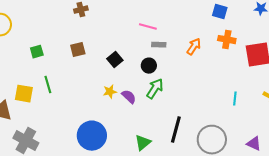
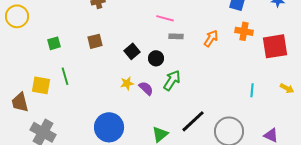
black circle: (149, 66) -> (156, 58), moved
black line: (176, 130) -> (193, 121), turned 32

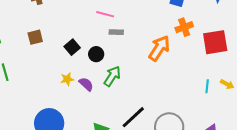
orange cross: (244, 31) -> (184, 27), turned -30
orange arrow: (211, 38) -> (159, 48), moved, size x1.5
cyan line: (252, 90) -> (207, 86), moved

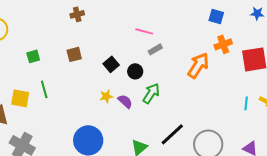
gray rectangle: (116, 32) -> (155, 49), turned -32

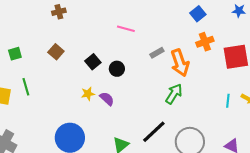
blue square: (216, 16) -> (198, 14), turned 35
gray rectangle: (155, 49) -> (157, 53), moved
brown square: (74, 54) -> (56, 52), turned -35
orange arrow: (198, 65) -> (180, 63), turned 128
green arrow: (151, 93) -> (174, 94), moved

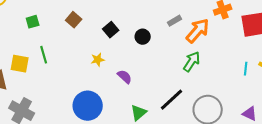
orange arrow: (180, 63) -> (198, 31), turned -120
black circle: (117, 69) -> (143, 37), moved
yellow star: (88, 94) -> (98, 60), moved
purple semicircle: (107, 99) -> (125, 77), moved

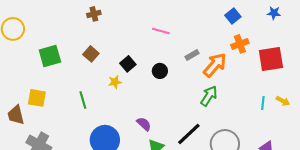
green square: (33, 22) -> (50, 56), size x1.6
green line: (44, 55) -> (83, 100), moved
yellow star: (98, 60) -> (115, 82), moved
purple semicircle: (125, 77) -> (144, 124), moved

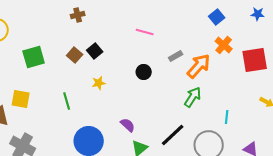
orange cross: (240, 44) -> (224, 45), turned -30
black square: (128, 64) -> (95, 51), moved
cyan line: (263, 103) -> (227, 117), moved

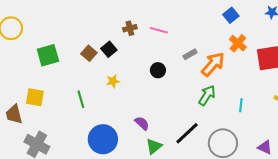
brown cross: (78, 15) -> (130, 28), moved
cyan line: (227, 117) -> (241, 105), moved

